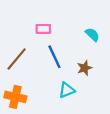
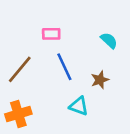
cyan triangle: (67, 90) -> (79, 106), turned 42
orange cross: (15, 97) -> (18, 114), turned -30

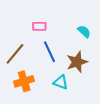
brown star: (100, 80) -> (77, 62), size x1.5
orange cross: (18, 114) -> (24, 81), moved

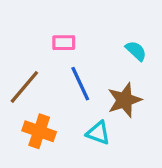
orange cross: (24, 81) -> (39, 131), turned 36

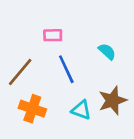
cyan semicircle: (136, 51) -> (107, 52), moved
brown star: (124, 100) -> (113, 100), moved

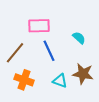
pink rectangle: (53, 35) -> (39, 26), size x1.5
brown star: (113, 100) -> (83, 74), turned 30

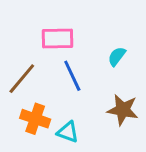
cyan semicircle: (79, 38) -> (117, 56), turned -96
cyan triangle: (60, 81) -> (68, 132), moved

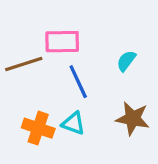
brown line: (22, 79) -> (24, 64), moved, turned 32
cyan triangle: (68, 132) -> (73, 123), moved

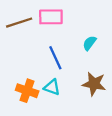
pink rectangle: (62, 42) -> (51, 17), moved
brown line: (24, 64) -> (19, 23), moved

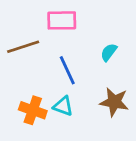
brown line: (19, 23) -> (23, 47), moved

